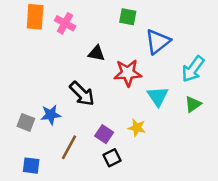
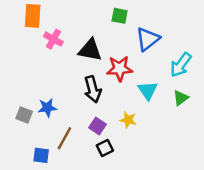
pink cross: (65, 23) -> (53, 39), moved
black triangle: (96, 53) -> (90, 50), size x1.5
black arrow: (82, 94) -> (93, 89), moved, turned 30
blue square: (31, 166) -> (41, 155), moved

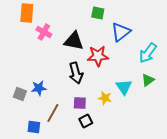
cyan triangle: (148, 91) -> (124, 87), moved
purple square: (98, 126) -> (80, 103), turned -32

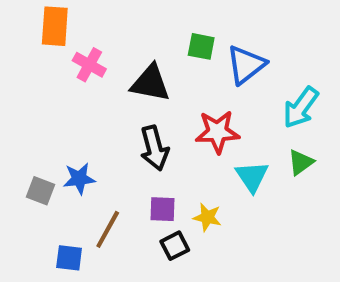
green square: (98, 13) -> (201, 46), moved
red star: (98, 56) -> (217, 132), moved
yellow star: (105, 98) -> (207, 217), moved

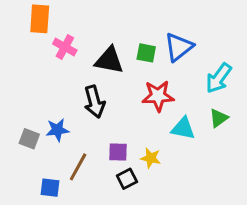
green square: (201, 46) -> (146, 53), moved
black arrow: (154, 148) -> (94, 102), moved
cyan triangle: (252, 177) -> (183, 128), turned -45

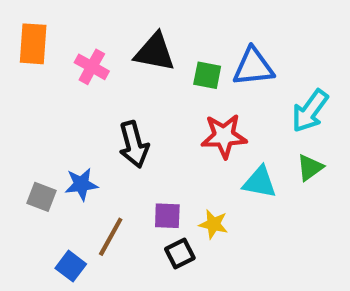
orange rectangle: (40, 19) -> (33, 44), moved
blue triangle: (179, 47) -> (253, 67), turned 32
black triangle: (109, 60) -> (155, 52), moved
blue square: (50, 188) -> (71, 266), turned 30

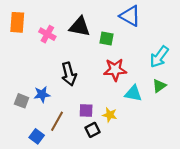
blue triangle: (253, 67) -> (130, 16), moved, turned 35

